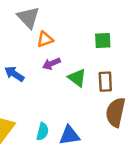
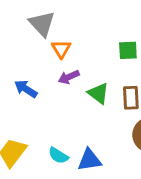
orange triangle: (45, 39) -> (61, 49), turned -42
cyan semicircle: (42, 132) -> (58, 155), turned 108

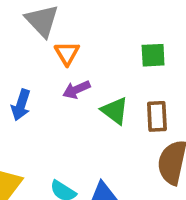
blue arrow: (26, 89) -> (21, 105), turned -105

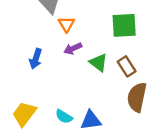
green square: (153, 55) -> (124, 25), size x1.5
brown rectangle: (157, 116) -> (127, 66), turned -30

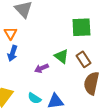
orange triangle: (66, 24) -> (10, 33), moved
purple arrow: (73, 48) -> (41, 68), moved

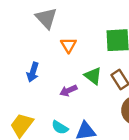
orange triangle: (10, 33) -> (68, 45), moved

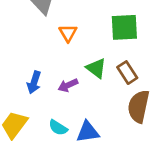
blue arrow: (33, 72) -> (34, 82), moved

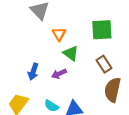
green triangle: (96, 68) -> (71, 53), moved

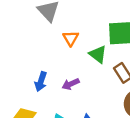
green triangle: (71, 53) -> (98, 54), moved

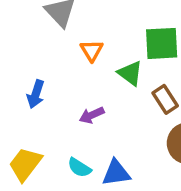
blue arrow: (41, 82) -> (36, 94), moved

